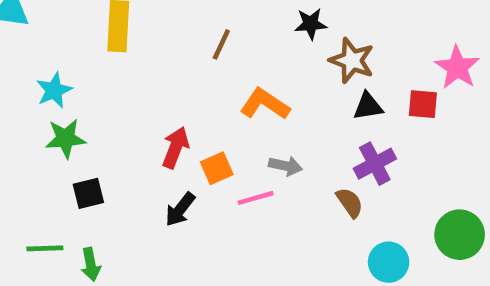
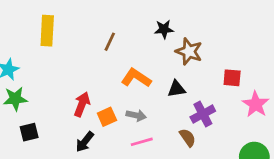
pink star: (457, 67) -> (256, 104), moved
black triangle: (368, 106) -> (176, 89), moved
gray arrow: (285, 166) -> (136, 115), moved
pink line: (256, 198) -> (142, 142), moved

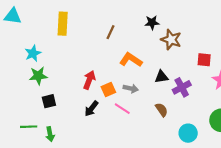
black triangle: (176, 89) -> (162, 77), moved
brown semicircle: (188, 138) -> (162, 110), moved
pink line: (142, 142) -> (122, 109), moved, turned 49

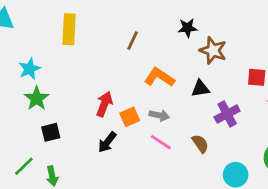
green star: (38, 76) -> (37, 98), turned -30
black triangle: (162, 77) -> (200, 89), moved
pink line: (122, 109) -> (161, 142), moved
green line: (29, 127) -> (24, 166), turned -42

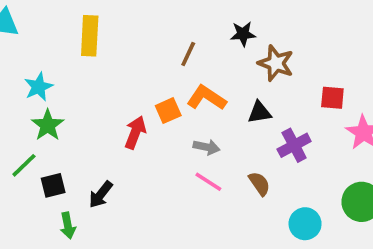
brown line: (133, 41) -> (188, 54), moved
orange square: (130, 117) -> (168, 111), moved
black square: (51, 132) -> (53, 185), moved
black arrow: (107, 142) -> (101, 195), moved
green line: (24, 166) -> (24, 165), moved

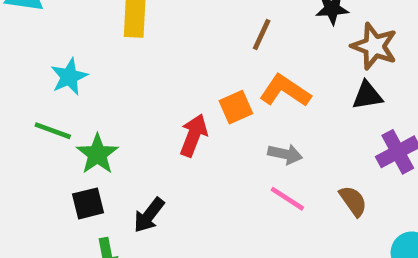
black triangle: (259, 112) -> (367, 95), moved
green star: (48, 125) -> (97, 154), moved
green line: (24, 165) -> (53, 131), moved, turned 64

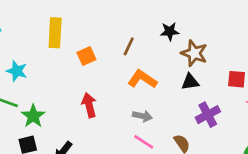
cyan star: (69, 77) -> (17, 71), turned -30
orange square: (236, 107) -> (86, 56), moved
red arrow: (194, 135) -> (89, 105), turned -35

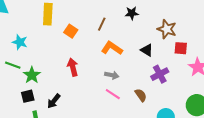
brown star: (194, 53) -> (167, 29), moved
orange square: (86, 56) -> (71, 31), turned -32
black triangle: (190, 82) -> (147, 50), turned 40

